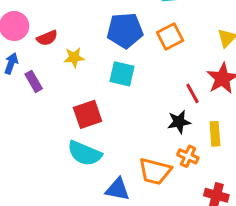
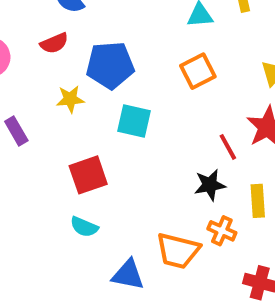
blue pentagon: (125, 30) -> (110, 65), moved
red semicircle: (47, 38) -> (54, 43), moved
cyan semicircle: (85, 153) -> (84, 227), size x0.6

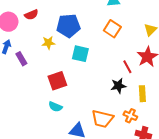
red semicircle: (54, 43) -> (31, 15), moved
orange square: (198, 71) -> (112, 29), turned -30
orange cross: (222, 231) -> (130, 116), moved

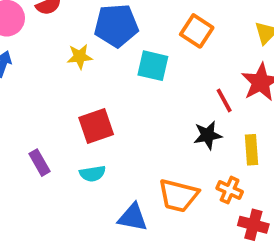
cyan square: (80, 54) -> (153, 66), moved
purple rectangle: (21, 59) -> (39, 163), moved
cyan semicircle: (55, 107) -> (92, 174), turned -32

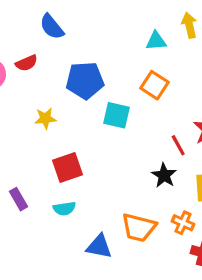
yellow star: (80, 57) -> (45, 118), moved
black star: (208, 135) -> (164, 175), turned -30

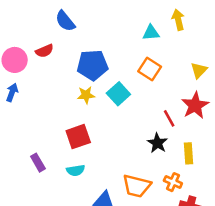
cyan square: (117, 115) -> (118, 94), turned 35
yellow star: (45, 118) -> (86, 95), moved

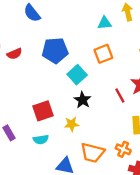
red semicircle: (44, 51) -> (14, 54), moved
orange square: (150, 69) -> (103, 54), turned 36
yellow star: (86, 95) -> (72, 124), moved
black star: (157, 143) -> (83, 100), moved

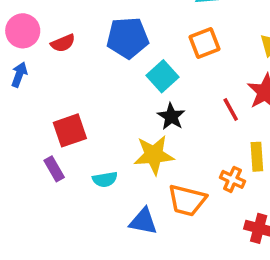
red square: (43, 111) -> (70, 130), moved
yellow star: (72, 124) -> (154, 155), size x1.6
orange cross: (123, 149) -> (232, 179), moved

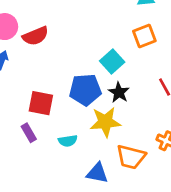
blue pentagon: (128, 38) -> (85, 90), moved
red semicircle: (63, 43) -> (36, 36), size x1.4
red square: (70, 130) -> (41, 103), turned 30

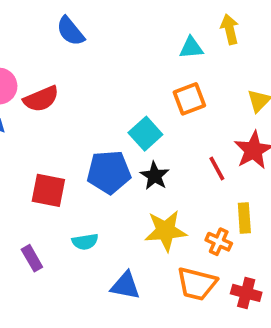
yellow star: (105, 122) -> (166, 231), moved
purple rectangle: (29, 133) -> (32, 258), moved
orange trapezoid: (131, 157) -> (197, 284), moved

